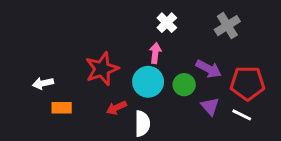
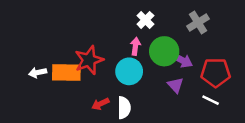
green circle: (184, 85) -> (164, 51), moved, size x1.5
purple triangle: (210, 106) -> (175, 85), moved
orange rectangle: (62, 108) -> (66, 73), moved, size x1.6
red arrow: (116, 108) -> (100, 104), moved

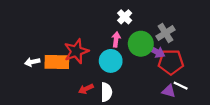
gray cross: (198, 22) -> (166, 33), moved
red pentagon: (216, 73) -> (171, 62), moved
purple triangle: (175, 85) -> (169, 91), moved, turned -32

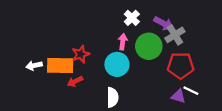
red star: (76, 51) -> (81, 54), size x0.7
purple arrow: (156, 51) -> (164, 23), moved
red arrow: (86, 89) -> (75, 81), moved

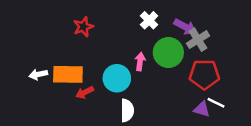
pink arrow: (123, 42) -> (140, 62), moved
red star: (81, 54) -> (83, 27), moved
cyan circle: (117, 64) -> (117, 78), moved

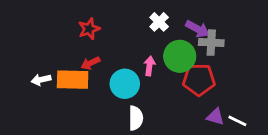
gray cross: (198, 40) -> (211, 43), turned 35
red pentagon: (204, 74) -> (199, 80), moved
red arrow: (85, 92) -> (90, 63), moved
white line: (216, 103) -> (237, 121), moved

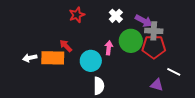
red star: (89, 29) -> (77, 15), moved
red arrow: (90, 63) -> (66, 46), turned 72
red pentagon: (199, 80) -> (154, 47), moved
white line: (237, 121) -> (174, 72), moved

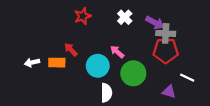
green circle: (131, 41) -> (133, 73), moved
pink arrow: (109, 48) -> (117, 52), turned -56
orange rectangle: (53, 58) -> (57, 63), size x0.7

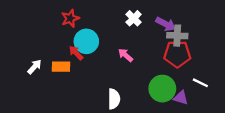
red star: (83, 16) -> (70, 18), moved
white arrow: (32, 63) -> (35, 67), turned 144
cyan circle: (98, 66) -> (86, 41), moved
green circle: (133, 73) -> (162, 89), moved

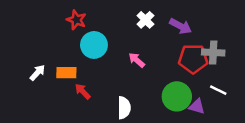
red star: (70, 18) -> (76, 20), turned -30
gray cross: (177, 36) -> (213, 53), moved
red arrow: (76, 53) -> (83, 91), moved

